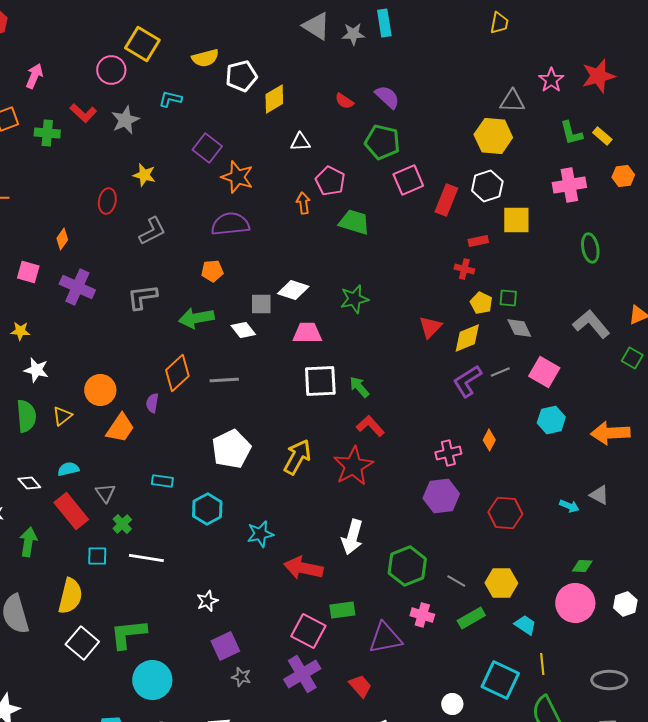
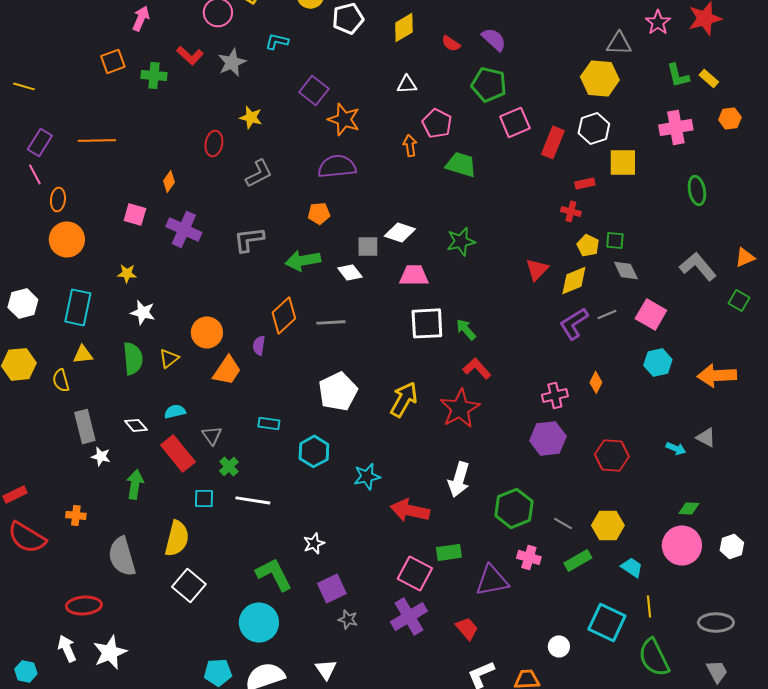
yellow diamond: (274, 99) -> (404, 27), moved
green L-shape: (128, 634) -> (274, 574), moved, turned 69

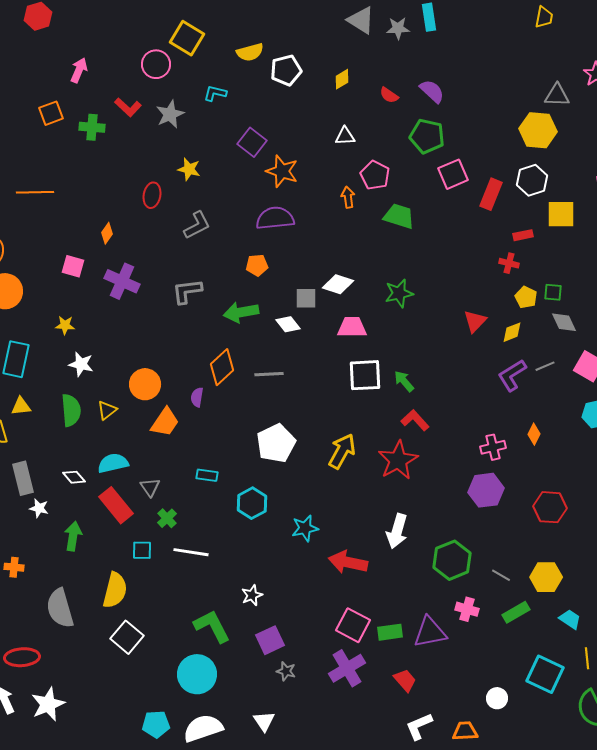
yellow diamond: (404, 27) -> (342, 79), size x0.7
yellow diamond: (574, 280) -> (512, 332), size x0.7
cyan semicircle: (175, 411) -> (113, 463), size x1.4
green rectangle: (449, 552) -> (390, 632), moved

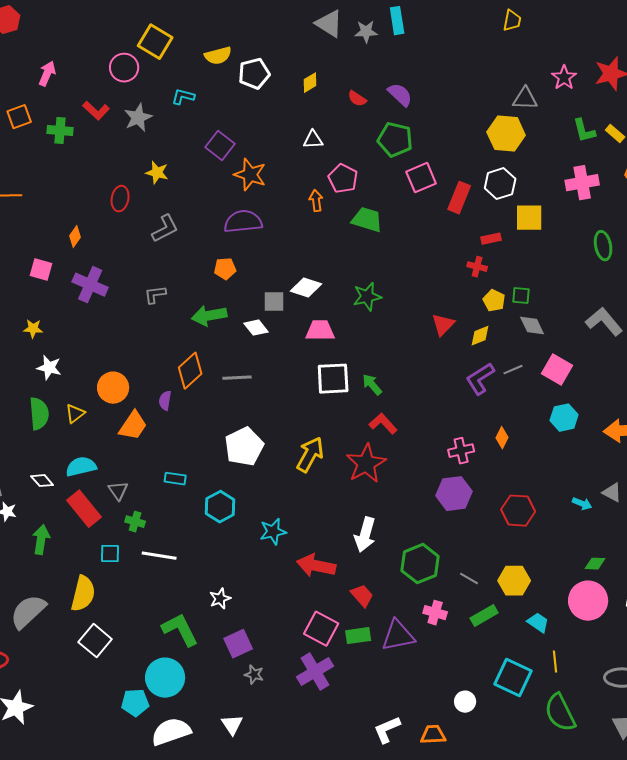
gray L-shape: (187, 291) -> (155, 295), size x0.7
green cross: (167, 518) -> (135, 522), turned -30
gray semicircle: (60, 608) -> (28, 612), turned 63
red trapezoid: (405, 680) -> (362, 596), moved
cyan pentagon: (156, 724) -> (135, 703), moved

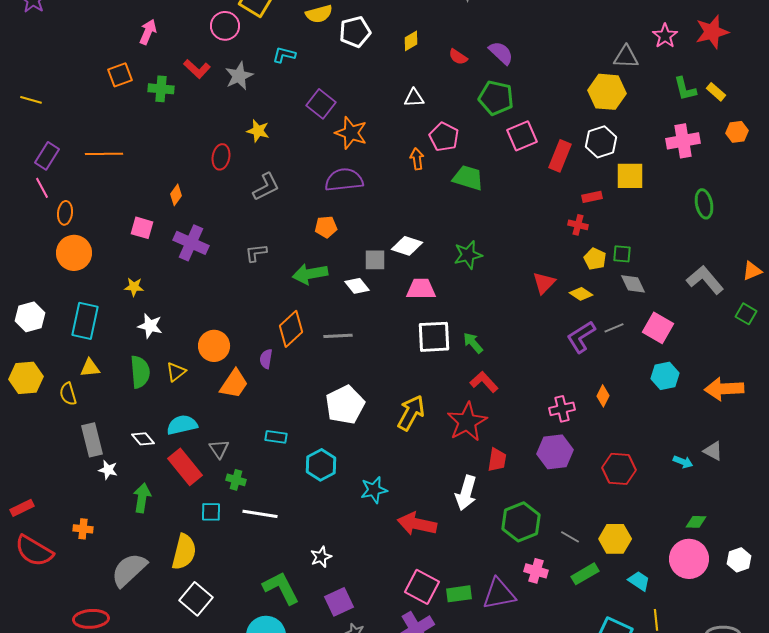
yellow diamond: (480, 336) -> (581, 294), turned 55
red trapezoid: (362, 596) -> (497, 460), moved, turned 50

